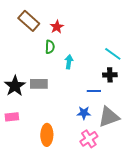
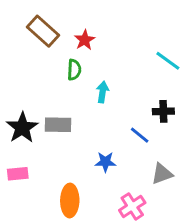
cyan line: (113, 54) -> (168, 61), moved
blue line: (94, 91) -> (140, 135), turned 40
blue star: (84, 113) -> (105, 162), moved
gray triangle: (109, 117) -> (162, 174), size x0.7

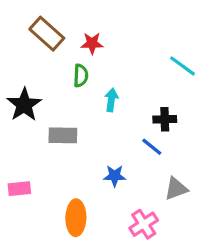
red star: (85, 40) -> (92, 43), turned 30
black cross: (163, 111) -> (165, 119), moved
black star: (22, 128) -> (24, 105), moved

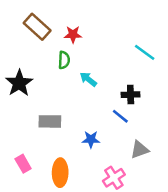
cyan arrow: (111, 100) -> (88, 79), turned -60
gray rectangle: (63, 135) -> (50, 121), moved
pink rectangle: (19, 189) -> (23, 164), moved, turned 66

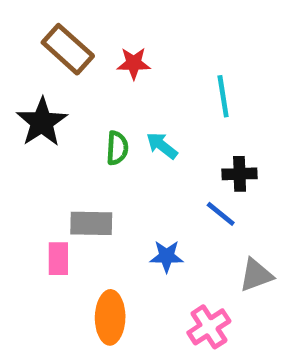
cyan line: (145, 52) -> (223, 96), moved, turned 45
green semicircle: (64, 60) -> (117, 148), moved
black star: (19, 83) -> (42, 122), moved
pink rectangle: (23, 164) -> (58, 259), moved, turned 30

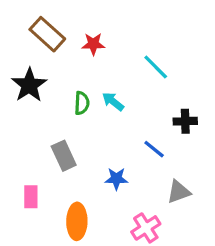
cyan line: (223, 96) -> (156, 67), turned -36
black cross: (240, 174) -> (185, 121), moved
gray rectangle: (91, 223) -> (64, 156), turned 64
pink rectangle: (58, 259) -> (31, 197), moved

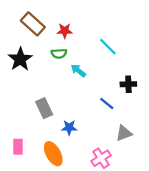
green semicircle: (82, 103) -> (59, 54), moved, turned 84
blue star: (116, 179) -> (69, 127), moved
pink rectangle: (31, 197) -> (18, 147), moved
orange ellipse: (77, 221) -> (53, 154), turned -30

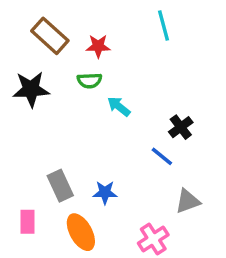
cyan line: (108, 47) -> (164, 25), moved, turned 30
black star: (20, 59) -> (31, 89), turned 30
black cross: (128, 84) -> (181, 127), moved, turned -35
gray rectangle: (44, 108) -> (60, 186), moved

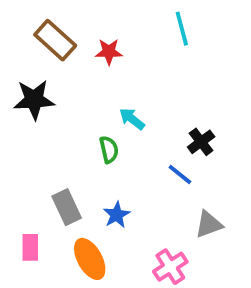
green semicircle: (89, 81) -> (109, 150), moved, turned -100
blue star: (105, 193) -> (117, 215), turned -30

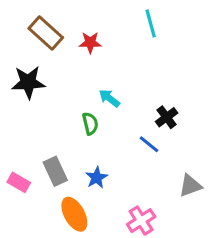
gray triangle: (209, 224) -> (190, 186), moved
pink rectangle: (30, 247) -> (19, 182), moved, turned -60

